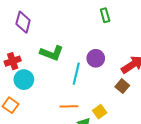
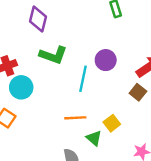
purple diamond: (23, 22) -> (38, 19), moved

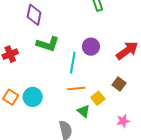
cyan circle: (21, 87) -> (33, 97), moved
brown square: (138, 92) -> (119, 84), moved
orange line: (75, 118) -> (76, 88), moved

